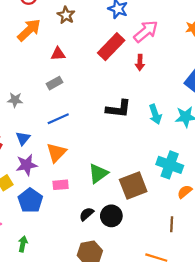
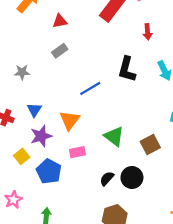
red arrow: (140, 63) -> (148, 32), moved
black L-shape: (118, 109) -> (127, 69), turned 105
blue line: (58, 119) -> (90, 88), moved
green triangle: (98, 173) -> (114, 136), turned -40
brown square: (133, 186) -> (150, 145), size x0.7

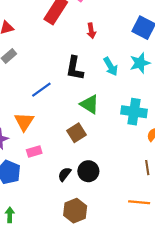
green triangle: (114, 136) -> (90, 104), moved
brown square: (150, 145) -> (77, 133), moved

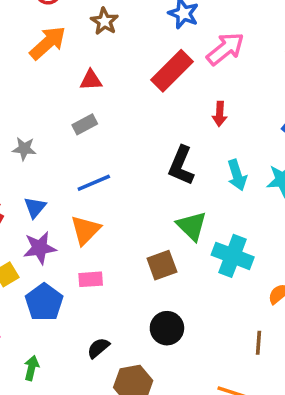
blue line: (41, 90) -> (94, 183), moved
cyan cross: (134, 112) -> (233, 256), moved
black semicircle: (65, 174) -> (98, 348), moved

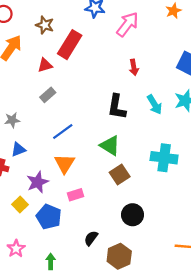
red rectangle: (172, 71) -> (70, 45), moved
blue triangle: (35, 207) -> (18, 149), moved, turned 42
green triangle: (192, 226) -> (110, 146), moved

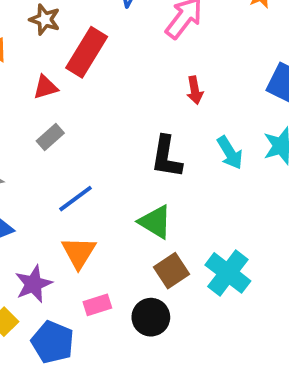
cyan cross: (164, 158) -> (228, 273), moved, turned 30
black circle: (133, 215) -> (151, 317), moved

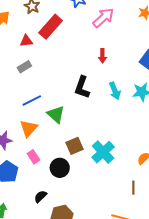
green triangle: (155, 222) -> (56, 114), moved
pink rectangle: (97, 305) -> (33, 157), turned 64

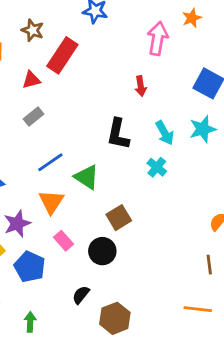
pink arrow: (103, 18) -> (158, 38), moved, turned -30
cyan cross: (103, 152) -> (157, 167), moved, size x0.6

